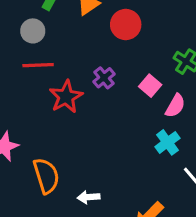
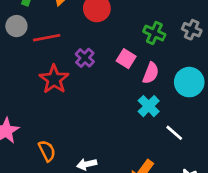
red line: (38, 65) -> (47, 38), moved
orange semicircle: (46, 176) -> (47, 151), size x0.7

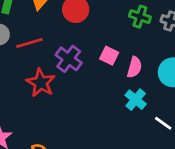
green cross: (154, 33) -> (140, 17), moved
purple cross: (85, 58) -> (69, 59), size x1.4

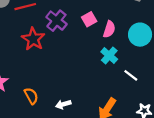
pink square: (109, 56) -> (89, 19), turned 32

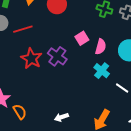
purple cross: (56, 21) -> (57, 56), moved
orange semicircle: (31, 96) -> (20, 112), moved

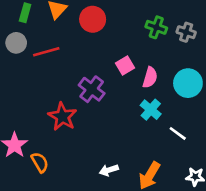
red star: (31, 59) -> (62, 117), moved
white arrow: (61, 117) -> (109, 170), moved

